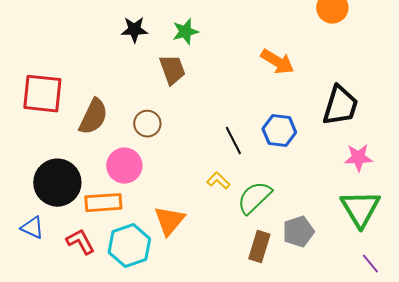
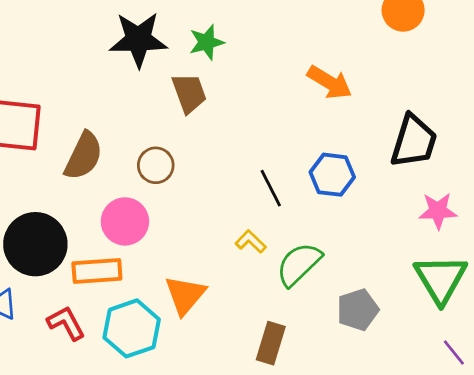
black star: (134, 30) -> (138, 40), size x1.6
brown rectangle: (259, 247) -> (271, 343), moved

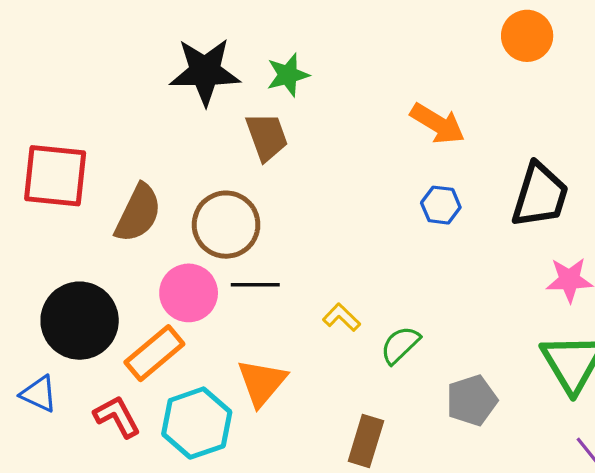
brown circle: (156, 165) -> (226, 225), size x1.5
blue hexagon: (332, 175) -> (441, 205), moved, size x0.7
black line: (271, 188) -> (255, 285), moved, turned -63
green semicircle: (299, 264) -> (400, 345), size x0.7
orange rectangle: (97, 271) -> (154, 353), turned -36

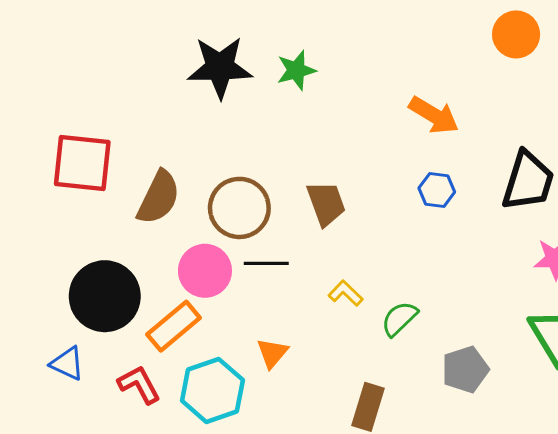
brown trapezoid: (267, 137) -> (326, 203), moved
orange triangle: (262, 382) -> (272, 353), size x0.7

